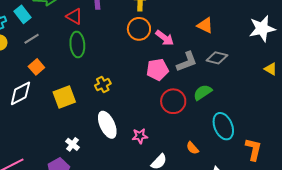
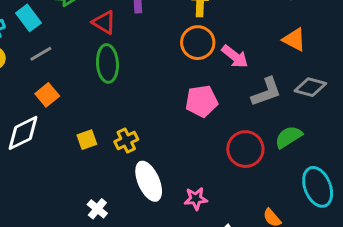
pink pentagon: (157, 70) -> (202, 101), moved
yellow cross: (103, 85) -> (126, 141), moved
yellow square: (64, 97) -> (87, 140), size x0.6

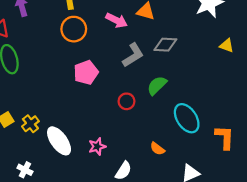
pink arrow: (235, 56) -> (117, 20), moved
yellow cross: (126, 141) -> (30, 124), moved
red circle: (245, 149) -> (126, 101), size x0.6

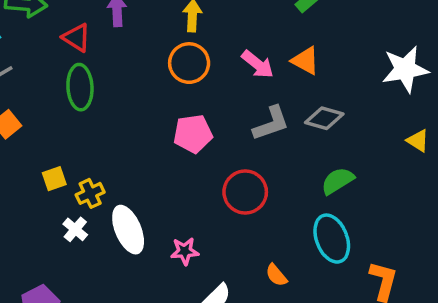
green semicircle: (157, 85) -> (338, 181), moved
red circle: (126, 101) -> (245, 192), size x1.6
white cross: (25, 170) -> (75, 229), moved

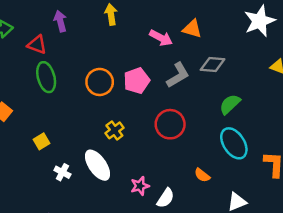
orange circle: (189, 63) -> (100, 82), moved
pink pentagon: (193, 134) -> (137, 81), moved
yellow cross: (90, 193) -> (114, 130), moved
pink star: (185, 251) -> (140, 186), moved

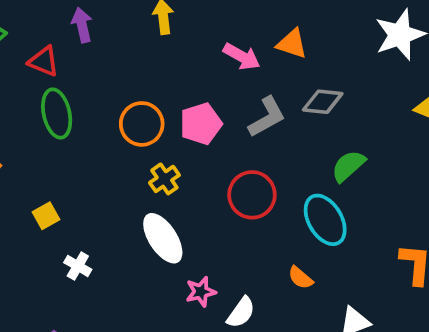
yellow cross: (114, 130) -> (164, 179), moved
cyan ellipse: (234, 143) -> (325, 220), moved
white ellipse: (97, 165) -> (163, 238), moved

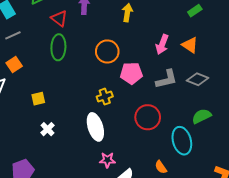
pink arrow: (242, 57) -> (162, 44), turned 66
orange circle: (142, 124) -> (107, 51), moved

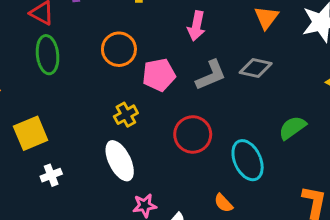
orange triangle: (190, 45) -> (266, 18), moved, turned 42
yellow square: (38, 99) -> (31, 133), size x1.6
green semicircle: (202, 116) -> (292, 128), moved
white cross: (48, 129) -> (51, 175), turned 32

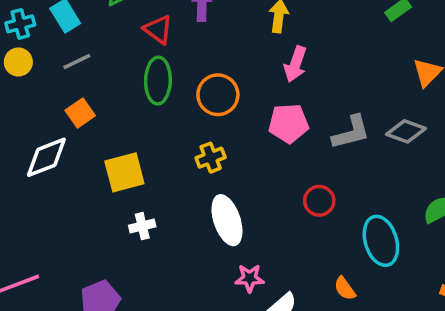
pink arrow: (196, 26) -> (295, 64), moved
orange circle: (119, 49) -> (218, 95), moved
yellow cross: (126, 115) -> (211, 158), moved
red circle: (193, 134) -> (319, 201), size x0.7

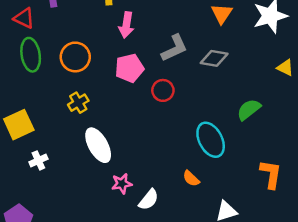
gray L-shape: (351, 132) -> (174, 48), moved
red circle: (319, 201) -> (163, 90), moved

